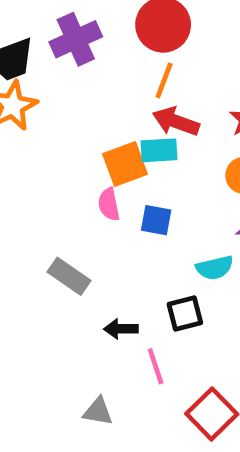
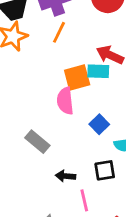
orange line: (164, 80) -> (59, 32), moved
pink semicircle: (109, 204) -> (65, 101), size x1.4
blue square: (156, 220) -> (99, 124), moved, turned 30

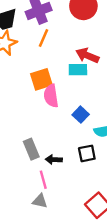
orange square: (77, 78) -> (41, 79), moved
gray rectangle: (37, 142) -> (31, 149), moved, turned 30
pink line: (84, 200) -> (43, 180), moved

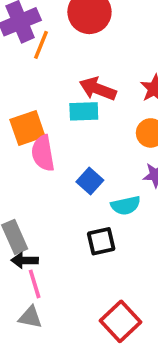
orange line: (44, 38) -> (41, 45), moved
black arrow: (54, 160) -> (25, 260), moved

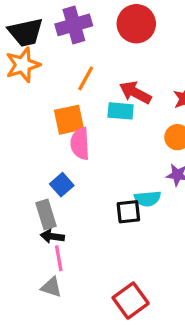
orange line: (41, 45) -> (86, 78), moved
blue square: (90, 181) -> (62, 185), moved
black square: (101, 241) -> (128, 212), moved

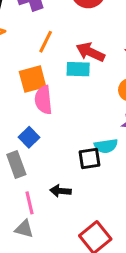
black arrow: (52, 236) -> (61, 191), moved

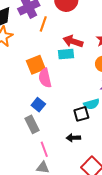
orange line: (46, 42) -> (43, 24), moved
black arrow: (61, 191) -> (73, 138), moved

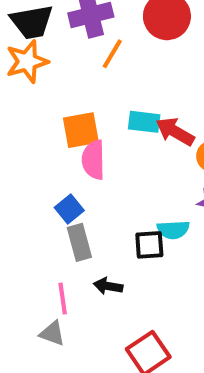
red arrow: (73, 41) -> (175, 132), moved
gray rectangle: (32, 124) -> (79, 242), moved
black arrow: (73, 138) -> (108, 286), moved

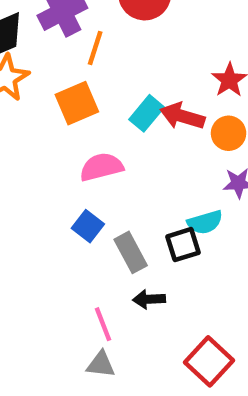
cyan rectangle: (144, 122) -> (147, 113), turned -44
orange square: (81, 130) -> (77, 103), moved
pink semicircle: (93, 160) -> (101, 167), turned 90
gray rectangle: (79, 242) -> (131, 252), moved

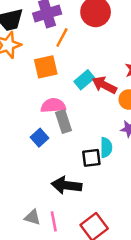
cyan semicircle: (205, 222) -> (106, 148), turned -84
gray rectangle: (131, 252) -> (64, 122), moved
black arrow: (149, 299) -> (67, 185), size x1.6
pink line: (103, 324) -> (54, 221), moved

